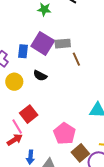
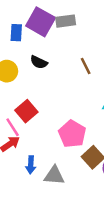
brown line: (76, 59) -> (86, 66), moved

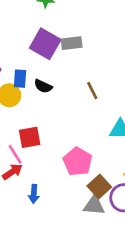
blue rectangle: (16, 33) -> (20, 79), moved
red square: (26, 111) -> (30, 137), turned 30
gray triangle: (54, 175) -> (94, 205), moved

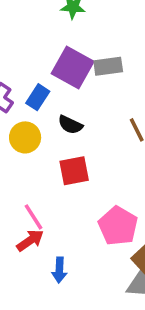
blue rectangle: (20, 79) -> (38, 97), moved, turned 30
red square: (30, 137) -> (74, 171), moved

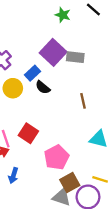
blue rectangle: (38, 97) -> (33, 73), moved
red square: (74, 171) -> (28, 133), moved, turned 30

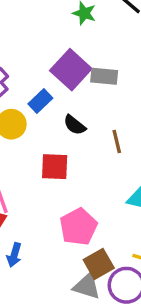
black semicircle: (43, 87) -> (75, 125), moved
red square: (28, 133) -> (55, 167), moved, turned -30

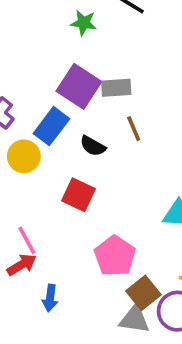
blue rectangle: (40, 101) -> (51, 126), size x1.4
brown line: (117, 141) -> (134, 129), moved
red square: (55, 167) -> (79, 195), turned 32

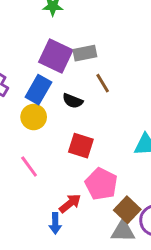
yellow circle: (24, 156) -> (34, 117), moved
red square: (79, 195) -> (81, 146), moved
pink line: (27, 240) -> (29, 166), moved
red arrow: (22, 265) -> (70, 203), moved

